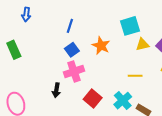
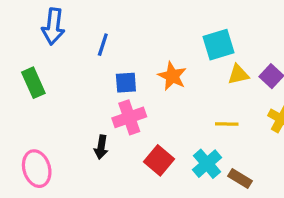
blue arrow: (26, 14) -> (53, 26), size x1.5
blue line: (70, 26) -> (103, 45), moved
blue square: (72, 50) -> (126, 83), turned 32

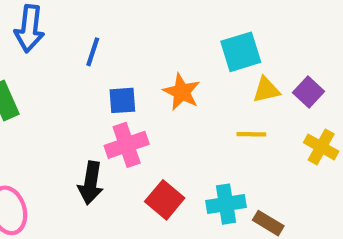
yellow line: (227, 124) -> (251, 134), moved
black arrow: (101, 147) -> (91, 183), size x1.4
cyan cross: (207, 164) -> (226, 204), turned 32

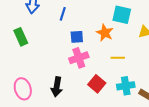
cyan square: (241, 52) -> (122, 15), moved, turned 30
yellow line: (251, 134) -> (118, 58), moved
black arrow: (91, 183) -> (57, 87), moved

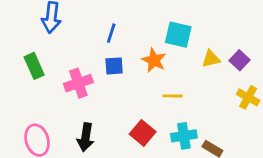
blue line: (63, 14) -> (111, 33), moved
pink cross: (79, 58) -> (78, 83), moved

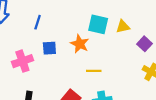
blue line: (111, 33) -> (38, 22), moved
yellow triangle: (211, 59) -> (123, 27), moved

